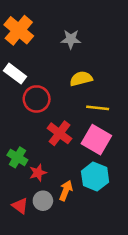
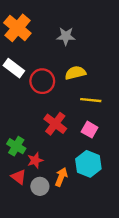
red circle: (37, 99) -> (42, 81), moved
pink square: (96, 140) -> (90, 130), size x0.6
red triangle: (20, 206) -> (19, 177), moved

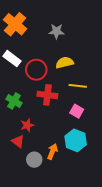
red cross: (55, 124) -> (47, 95), moved, turned -30
green cross: (16, 146) -> (14, 101), moved
red star: (35, 160) -> (27, 125), moved
red triangle: (19, 177) -> (18, 141), moved

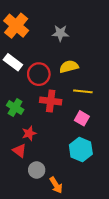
orange arrow: (52, 152) -> (56, 185), moved, turned 126

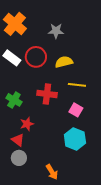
red circle: (39, 74) -> (36, 57), moved
gray circle: (37, 170) -> (19, 158), moved

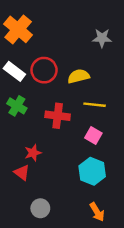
gray star: (56, 31) -> (102, 38), moved
green cross: (14, 100) -> (17, 106), moved
gray circle: (19, 158) -> (40, 208), moved
orange arrow: (52, 172) -> (97, 212), moved

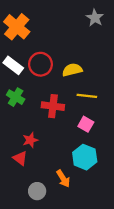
gray star: (102, 38) -> (95, 18), moved, turned 30
orange arrow: (97, 212) -> (63, 179), moved

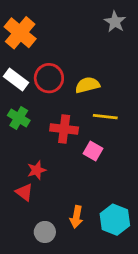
pink square: (86, 124) -> (93, 151), moved
cyan hexagon: (85, 157) -> (115, 220), moved
orange arrow: (63, 179) -> (76, 217), turned 42

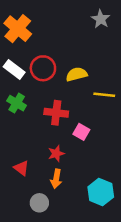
yellow line: (105, 117) -> (104, 95), moved
red star: (37, 170) -> (56, 154), moved
orange arrow: (76, 217) -> (56, 179), moved

